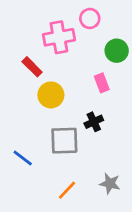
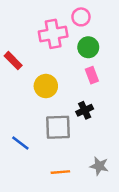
green circle: (117, 51) -> (88, 47), moved
red rectangle: (32, 67) -> (13, 61), moved
orange line: (67, 190) -> (60, 172), turned 42

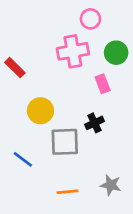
pink cross: (53, 34) -> (73, 51), moved
green circle: (88, 47) -> (116, 53), moved
yellow circle: (46, 86) -> (40, 111), moved

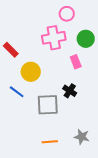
yellow circle: (40, 111) -> (31, 72), moved
black cross: (95, 123) -> (70, 91), turned -32
blue line: (23, 159) -> (17, 92), moved

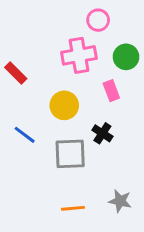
yellow circle: (31, 72) -> (64, 105), moved

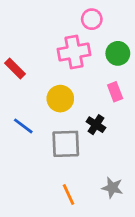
pink rectangle: (111, 91) -> (115, 92), moved
orange line: (73, 208) -> (69, 194), turned 70

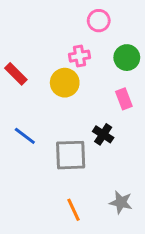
pink cross: (74, 52) -> (79, 56), size x0.6
yellow circle: (60, 99) -> (65, 83), moved

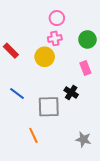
pink circle: (99, 21) -> (57, 18), moved
orange line: (74, 210) -> (33, 135), moved

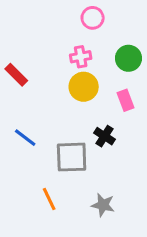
pink circle: (57, 18) -> (93, 18), moved
yellow circle: (45, 57) -> (84, 87), moved
gray star: (83, 139) -> (103, 205), moved

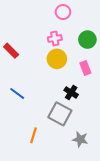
gray square: (72, 157) -> (60, 114), moved, turned 30
orange line: (49, 199) -> (33, 135), turned 42
gray star: (103, 205) -> (80, 139), moved

